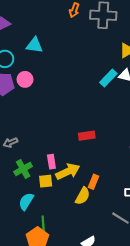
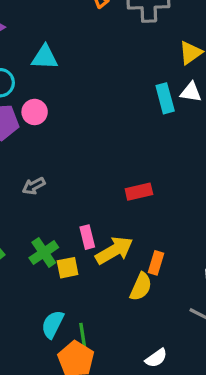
cyan rectangle: (108, 78) -> (165, 98), turned -54
gray arrow: (10, 143) -> (34, 186), moved
yellow square: (46, 181) -> (68, 268), moved
cyan semicircle: (26, 201) -> (53, 324), moved

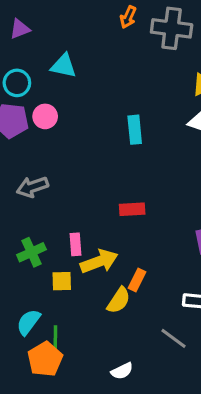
cyan rectangle: (165, 98) -> (135, 130), moved
gray arrow: (34, 186) -> (32, 187), size x1.4
yellow square: (68, 268) -> (62, 281), moved

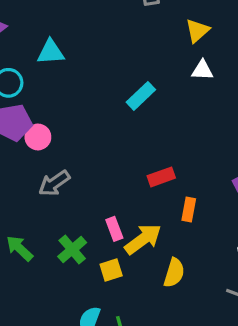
pink circle: (45, 116) -> (38, 137), moved
cyan rectangle: (135, 130) -> (141, 96), turned 68
orange rectangle: (137, 280) -> (189, 210), moved

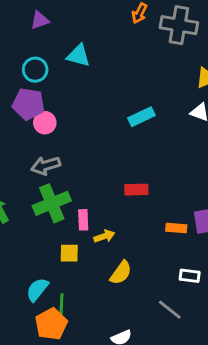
orange rectangle: (189, 210) -> (176, 228), moved, turned 66
yellow arrow: (143, 239) -> (104, 236), size x0.6
green cross: (72, 250) -> (52, 203), moved, size x1.4

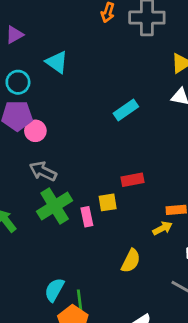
cyan triangle: (79, 56) -> (57, 62), turned 30
gray arrow: (46, 166) -> (43, 171), turned 52
yellow arrow: (104, 236) -> (162, 228), moved
yellow square: (69, 253) -> (108, 202), moved

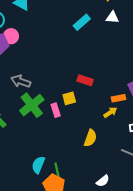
cyan rectangle: (126, 110) -> (82, 22), moved
pink circle: (35, 131) -> (11, 36), moved
red rectangle: (132, 180) -> (85, 80), turned 35

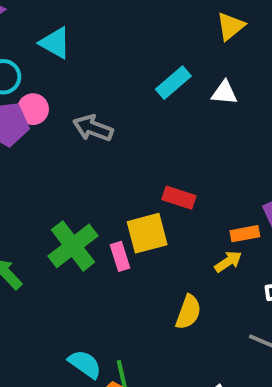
white triangle: (112, 17) -> (224, 93), moved
gray arrow: (21, 81) -> (93, 128), moved
yellow square: (69, 98) -> (147, 233), size x1.5
cyan semicircle: (38, 165) -> (85, 364), turned 102

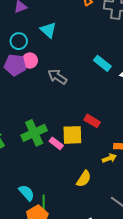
cyan rectangle: (173, 83) -> (102, 63), turned 66
pink rectangle: (120, 256) -> (56, 143), turned -48

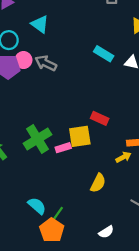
gray arrow: (57, 77) -> (46, 63), moved
pink rectangle: (56, 143) -> (63, 148), turned -48
green line: (44, 203) -> (57, 215), turned 42

